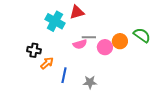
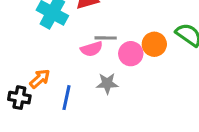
black cross: (34, 50) -> (19, 98), moved
gray star: (90, 82) -> (107, 83), moved

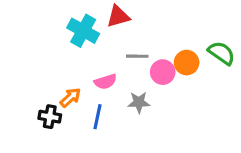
pink semicircle: (92, 49) -> (105, 82), moved

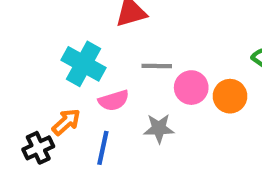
cyan cross: (83, 31) -> (83, 64), moved
orange circle: (187, 63) -> (230, 96), moved
black cross: (50, 117) -> (38, 148), turned -35

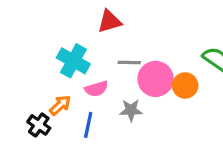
pink circle: (191, 88) -> (156, 79), size x1.4
black cross: (38, 148) -> (39, 125), turned -30

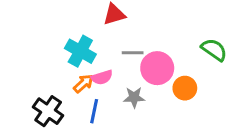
orange circle: (185, 85) -> (185, 88), moved
orange arrow: (60, 105) -> (83, 83), moved
black cross: (39, 125) -> (48, 111), size x1.4

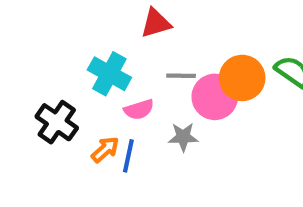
orange arrow: (83, 83) -> (105, 150), moved
orange circle: (185, 88) -> (242, 78), moved, size x1.4
black cross: (48, 111) -> (57, 122), moved

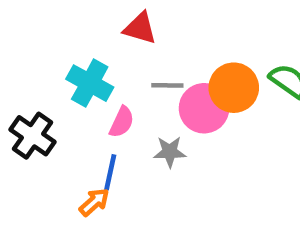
red triangle: (156, 23) -> (140, 28), turned 32
pink semicircle: (139, 110) -> (122, 122), turned -48
orange arrow: (105, 150) -> (94, 202), moved

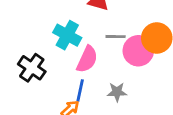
pink semicircle: (122, 122) -> (87, 59), size x1.4
gray star: (170, 152) -> (117, 92), moved

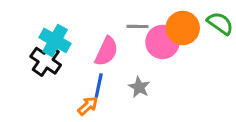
cyan cross: (67, 35) -> (55, 40), moved
gray star: (117, 92) -> (139, 87), turned 30

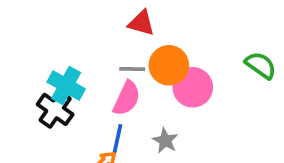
gray line: (138, 26) -> (132, 69), moved
orange circle: (183, 28) -> (169, 65), moved

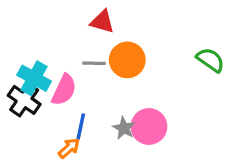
pink circle: (193, 87) -> (149, 126), moved
pink semicircle: (127, 98) -> (64, 90), moved

